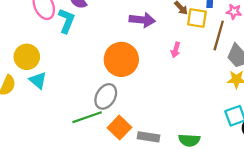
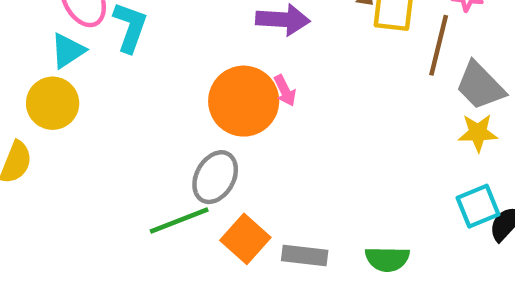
pink arrow: (176, 50) -> (285, 91), moved, turned -40
cyan triangle: (38, 80) -> (68, 51), moved, turned 48

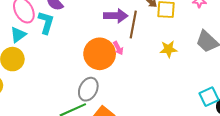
brown line: (439, 45) -> (133, 24), moved
yellow star: (478, 133) -> (168, 49), moved

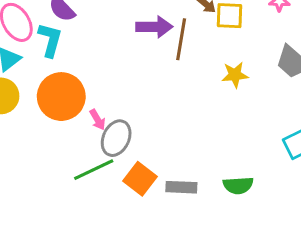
pink arrow: (118, 48) -> (98, 120), moved
orange circle: (100, 54) -> (61, 97), moved

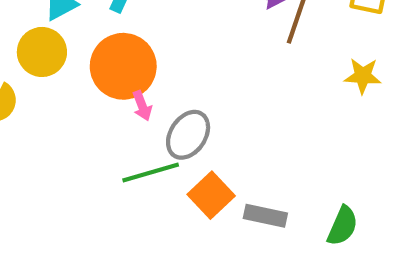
pink arrow: (98, 120) -> (142, 106), moved
green semicircle: (238, 185) -> (342, 226), turned -72

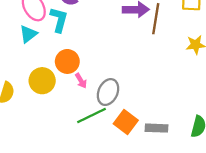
yellow circle: (42, 52) -> (42, 81), moved
orange circle: (123, 66) -> (67, 61), size x0.7

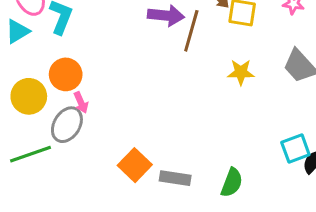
gray ellipse: (108, 92) -> (67, 125), moved
green line: (92, 115) -> (30, 154), moved

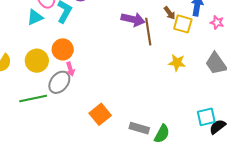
brown line: (191, 31) -> (148, 32), turned -32
gray rectangle: (175, 178) -> (139, 128), moved

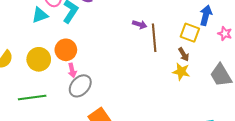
brown arrow: (170, 13) -> (184, 54), moved
purple arrow: (133, 19) -> (140, 24), size x0.6
gray ellipse: (59, 82) -> (80, 86), moved

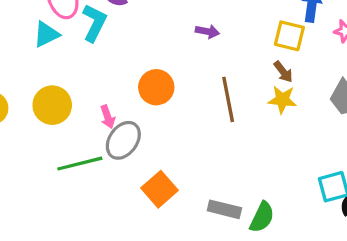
brown line: (154, 38) -> (228, 99), moved
orange circle: (66, 50) -> (156, 87), moved
green line: (32, 98) -> (80, 164), moved

